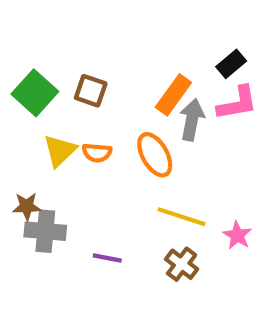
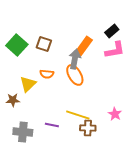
gray arrow: (192, 120) -> (75, 59), moved
yellow triangle: (60, 151) -> (28, 84), moved
yellow line: (182, 217) -> (78, 115), moved
gray cross: (45, 231) -> (23, 132), moved
brown cross: (182, 264) -> (88, 128), turned -35

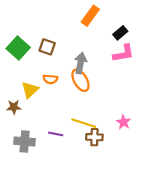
orange rectangle: (84, 46) -> (90, 16), moved

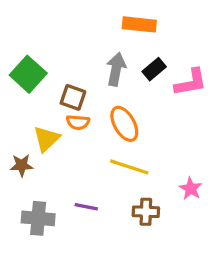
orange rectangle: (90, 16) -> (139, 24), turned 60
black rectangle: (120, 33) -> (154, 69), moved
brown square: (47, 47) -> (73, 97), moved
gray arrow: (80, 63) -> (116, 69), moved
yellow line: (84, 123) -> (129, 167), moved

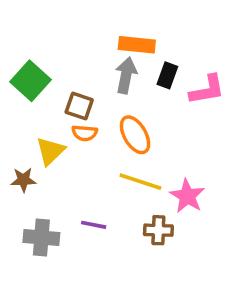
orange rectangle: (139, 24) -> (137, 45), moved
black rectangle: (154, 69) -> (167, 75), turned -30
pink star: (191, 189) -> (187, 196), moved, size x1.4

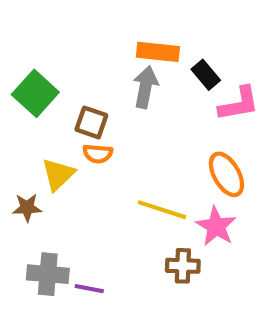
black rectangle: (167, 75) -> (206, 75), moved, turned -60
orange ellipse: (135, 135) -> (226, 174), moved
purple line: (94, 225) -> (89, 289), moved

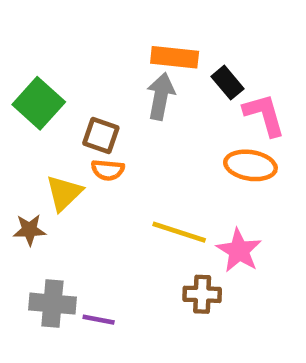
pink L-shape: (239, 104) -> (264, 115), turned -96
orange ellipse: (226, 174) -> (250, 165), moved, turned -51

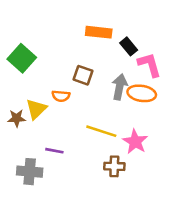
gray arrow: (161, 96) -> (120, 87), moved
brown square: (101, 135) -> (83, 75), moved
brown star: (29, 230) -> (17, 118), moved
purple line: (99, 320) -> (54, 151), moved

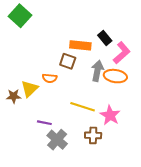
orange rectangle: (99, 32) -> (80, 45), moved
green square: (22, 58) -> (20, 16), moved
pink L-shape: (149, 65) -> (122, 53), turned 65
gray cross: (30, 172) -> (57, 140), moved, turned 36

